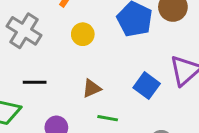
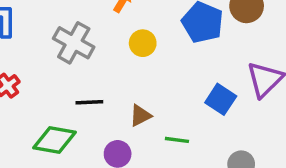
brown triangle: (92, 88) -> (140, 115), moved

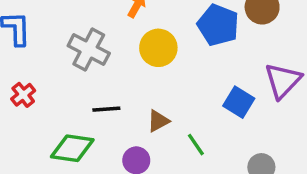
yellow circle: (143, 43) -> (158, 48), size x1.4
green line: (177, 140) -> (196, 145), turned 50

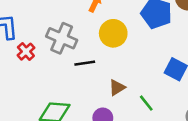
red cross: (23, 95) -> (26, 52), moved
black line: (106, 109) -> (85, 63), moved

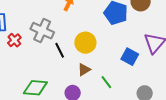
yellow circle: (113, 33) -> (85, 43), moved
black line: (85, 63) -> (60, 50), turned 70

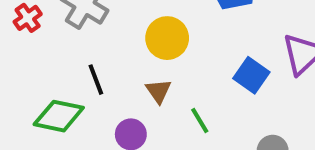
black line: (60, 50) -> (96, 80), moved
brown triangle: (84, 70) -> (159, 91), turned -40

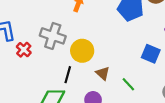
yellow circle: (167, 38) -> (82, 51), moved
black line: (96, 80) -> (68, 75), turned 49

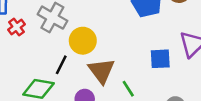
blue square: (151, 54) -> (160, 59), turned -36
brown triangle: (103, 73) -> (101, 71), size x1.6

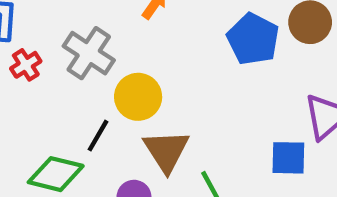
blue square: (160, 59) -> (288, 158), moved

